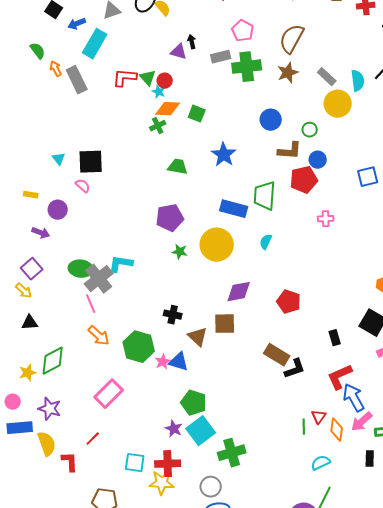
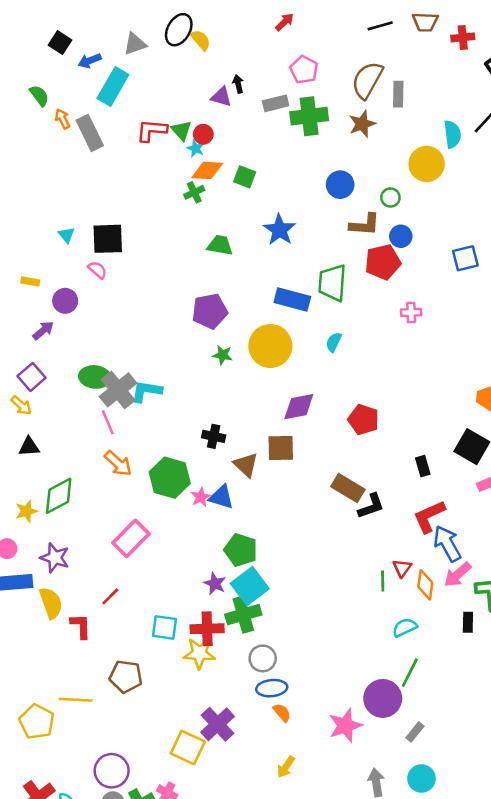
gray rectangle: (327, 77) -> (398, 94), moved, turned 48
purple arrow: (41, 233) -> (43, 330), turned -60
cyan L-shape: (121, 264) -> (146, 391), moved
green cross: (232, 453) -> (243, 615), moved

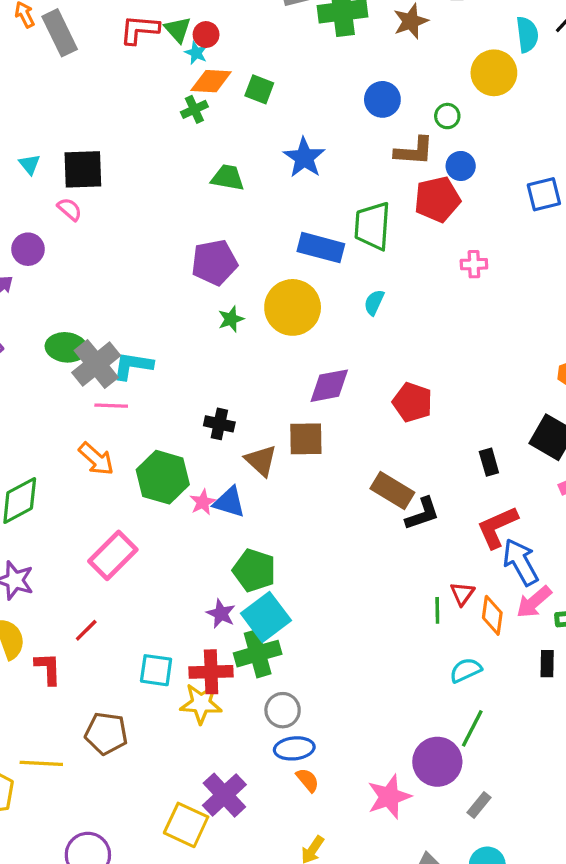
green star: (223, 355) -> (231, 319), turned -30
pink line: (108, 422) -> (111, 406), moved, turned -65

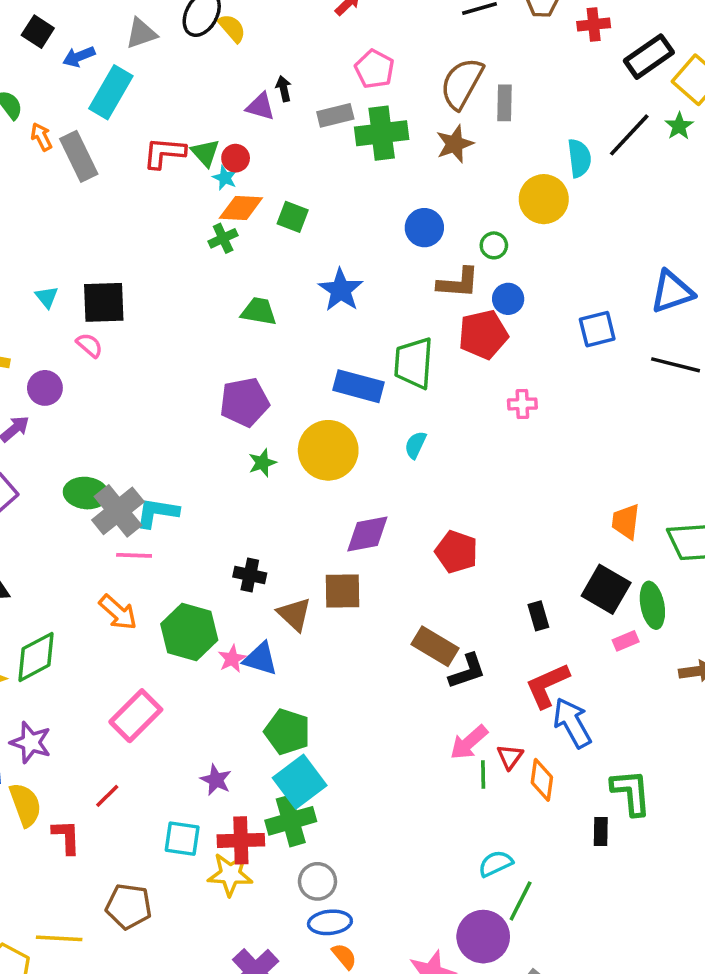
pink arrow: (534, 602) -> (469, 742), moved
purple star: (221, 614) -> (216, 780), moved
cyan semicircle: (466, 670) -> (496, 864), moved

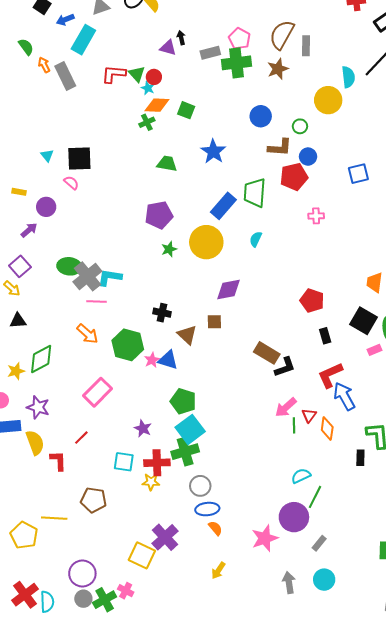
pink pentagon: (375, 69) -> (240, 39), moved
blue rectangle: (358, 386) -> (223, 206), turned -64
red pentagon: (456, 552) -> (312, 301), moved
brown square: (342, 591) -> (214, 322), size x0.7
yellow star: (230, 874) -> (151, 482), size x0.7

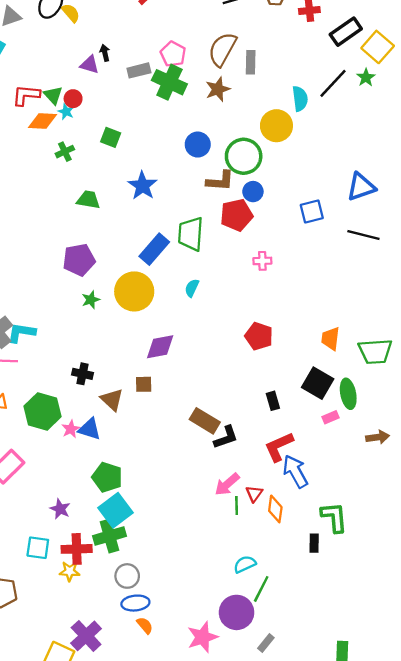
green cross: (237, 63) -> (169, 82), turned 32
orange diamond: (157, 105) -> (43, 121), moved
green circle: (300, 126) -> (244, 156), size x2.0
red pentagon: (312, 301) -> (259, 336), moved

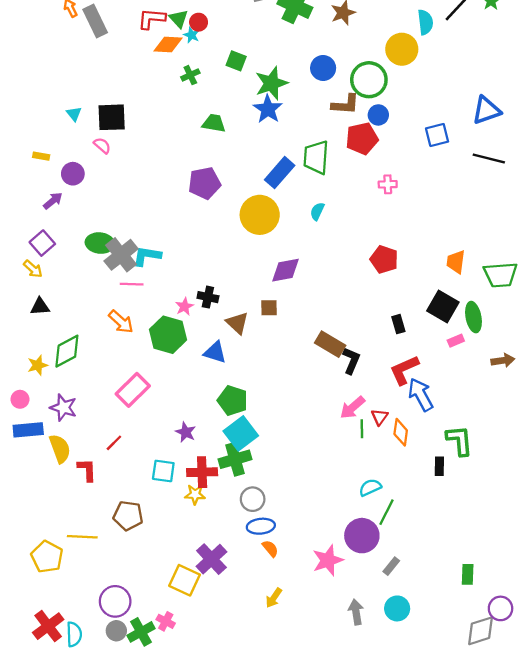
green star: (91, 300) -> (271, 83), moved, size x1.8
pink star: (71, 429) -> (184, 306), moved
black L-shape: (226, 437) -> (351, 361), turned -48

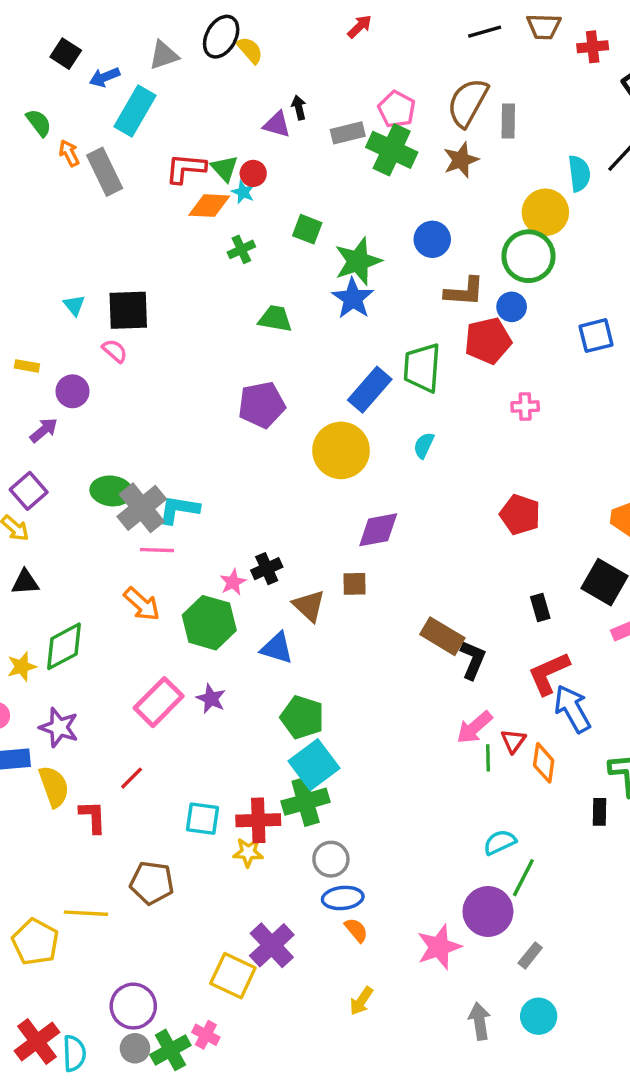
green circle: (369, 80) -> (528, 256), moved
black cross: (208, 297) -> (267, 569), turned -36
purple star: (186, 432) -> (211, 699), moved

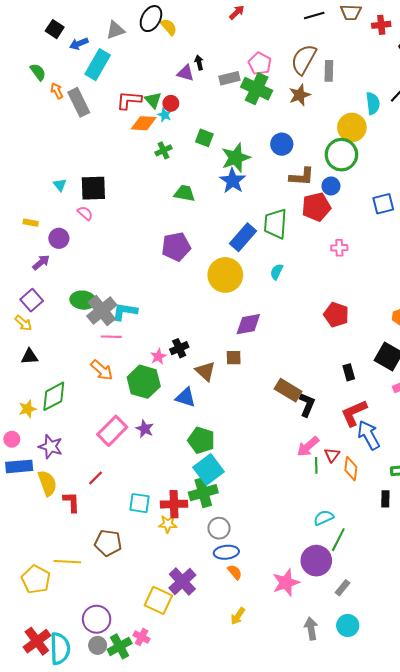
cyan semicircle: (74, 1053) -> (60, 649), size x1.4

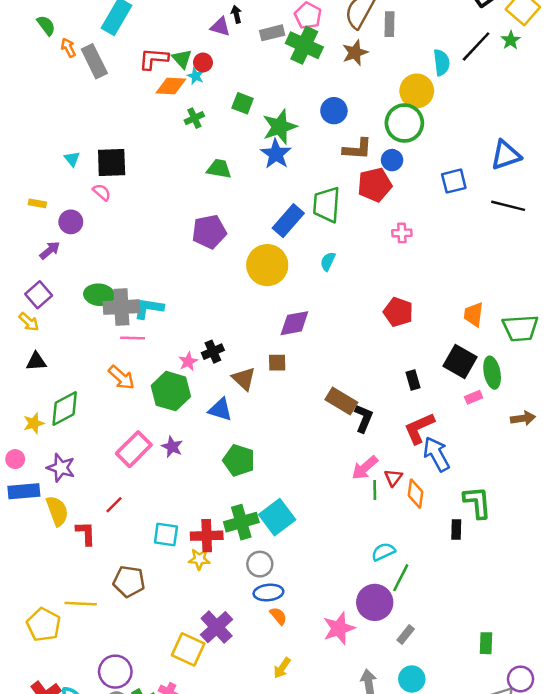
gray cross: (102, 311) -> (121, 307), turned 36
cyan square: (209, 470) -> (277, 517), moved

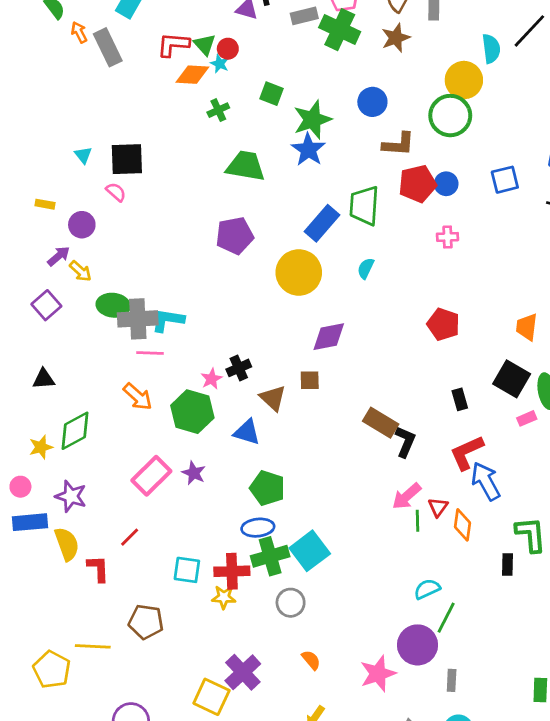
blue circle: (392, 160) -> (446, 184), moved
green trapezoid: (219, 169) -> (246, 166), size x1.4
yellow arrow: (29, 322) -> (80, 271), moved
blue ellipse: (268, 593) -> (258, 528), moved
gray rectangle: (406, 635) -> (452, 680), turned -36

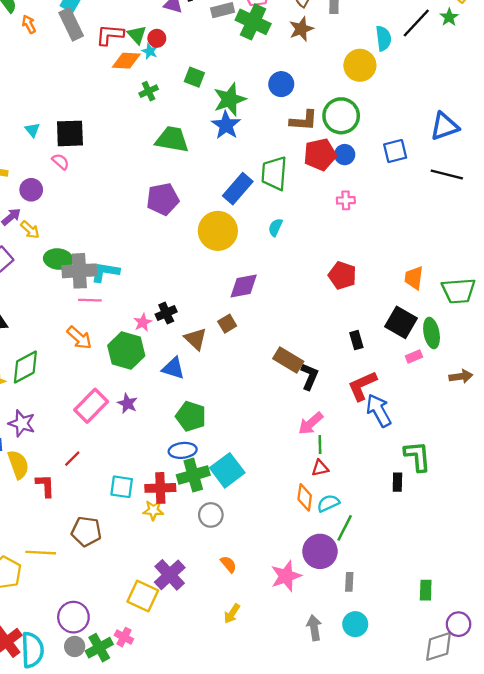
gray rectangle: (108, 47) -> (71, 24), moved
green circle: (450, 116) -> (341, 116), moved
brown square: (310, 380) -> (227, 324), turned -30
red triangle: (438, 507) -> (320, 468), moved, turned 42
orange diamond: (463, 525) -> (305, 497), moved

